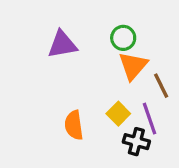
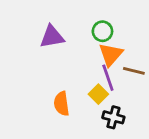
brown line: (161, 86) -> (134, 71), turned -50
purple line: (150, 119) -> (108, 78), moved

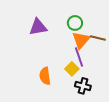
brown line: (134, 71) -> (98, 38), moved

